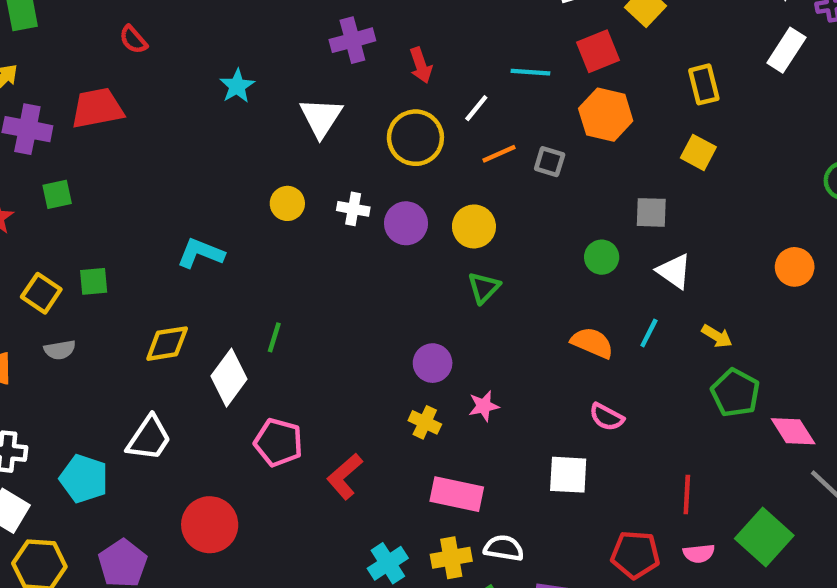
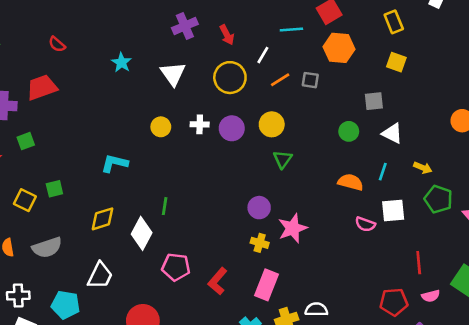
gray semicircle: (60, 350) -> (47, 248), moved, size x1.6
pink star: (484, 406) -> (293, 228), size x1.6
white square: (568, 475) -> (393, 211), moved
pink rectangle: (457, 494) -> (267, 285), moved, turned -72

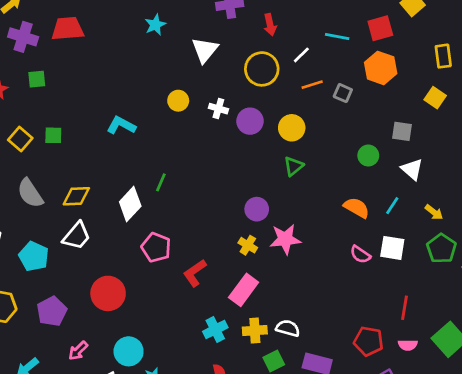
yellow diamond: (103, 219) -> (76, 196), moved
gray semicircle: (47, 248) -> (30, 193), turned 60

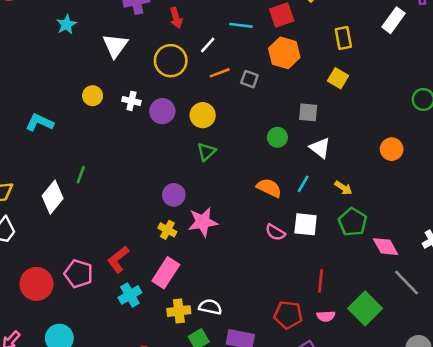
pink pentagon: (156, 247) -> (79, 274), moved
cyan cross: (215, 330) -> (130, 295), moved

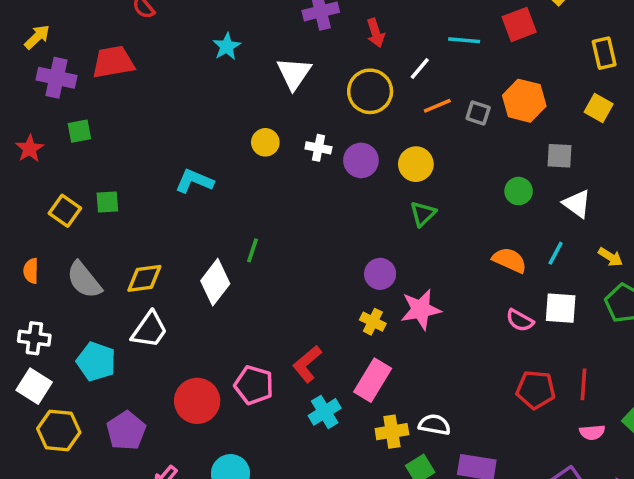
orange hexagon: (284, 53) -> (524, 101), moved
red pentagon: (288, 315) -> (536, 390), moved

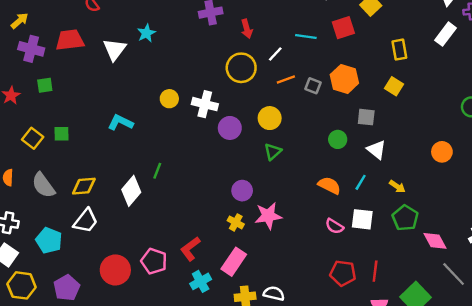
white triangle: (294, 73) -> (115, 49), moved
white cross: (318, 148) -> (205, 104), size x1.5
purple circle: (361, 160) -> (230, 128), moved

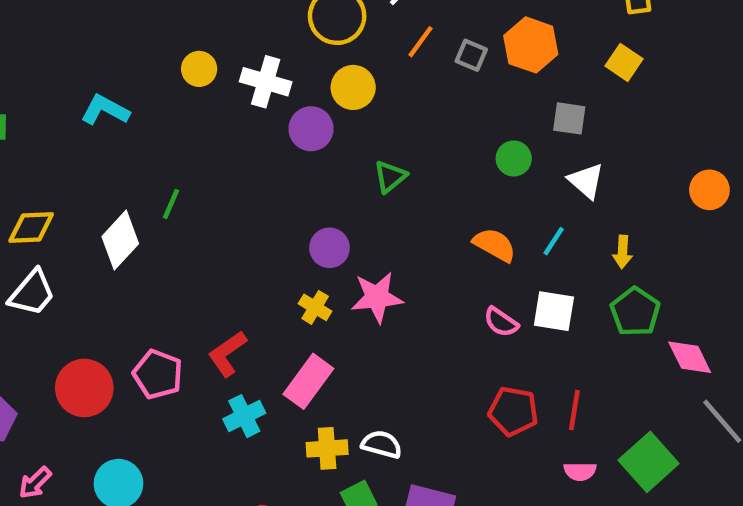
orange line: (286, 80) -> (421, 42), turned -36
yellow circle: (270, 118) -> (353, 87), moved
yellow arrow: (397, 187) -> (623, 252), turned 56

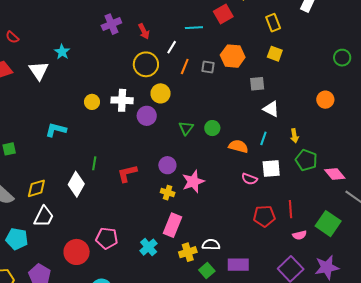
green circle: (514, 158) -> (212, 128), moved
red L-shape: (227, 354) -> (127, 173), moved, turned 35

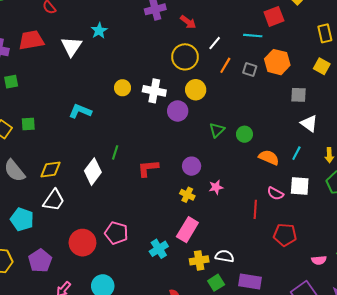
cyan line: (194, 28) -> (253, 36), moved
red arrow: (144, 31) -> (188, 22), turned -35
pink star: (193, 182) -> (216, 187), size x0.6
red line: (290, 209) -> (255, 209), moved

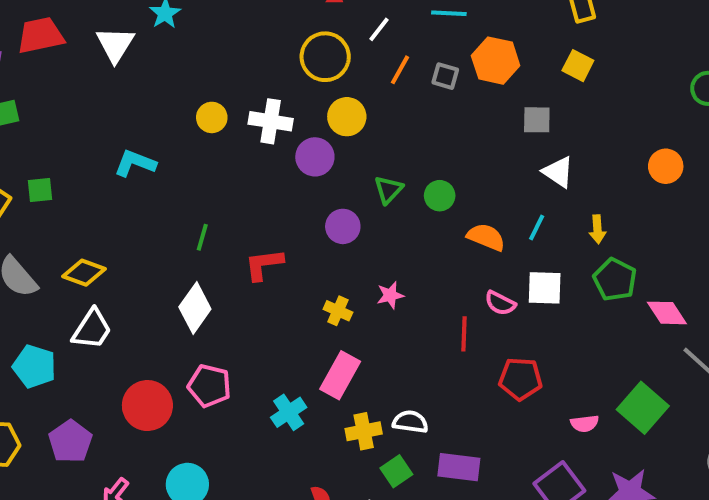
purple circle: (192, 166) -> (343, 226), moved
yellow diamond: (51, 169) -> (84, 273), turned 30
white diamond: (93, 172) -> (195, 308), moved

